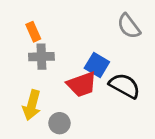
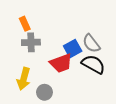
gray semicircle: (129, 26) -> (91, 43), moved
blue square: (97, 65) -> (73, 49), turned 30

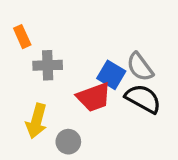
orange rectangle: (25, 24) -> (22, 37), moved
blue square: (73, 49) -> (111, 75), turned -30

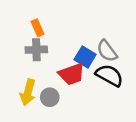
orange rectangle: (22, 37) -> (38, 28), moved
gray circle: (68, 142) -> (50, 97), moved

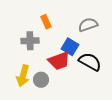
orange rectangle: (38, 28) -> (46, 22), moved
gray semicircle: (107, 51) -> (88, 25), moved, turned 108

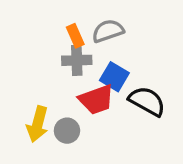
gray semicircle: (88, 25) -> (108, 31), moved
gray cross: (30, 41) -> (77, 60), moved

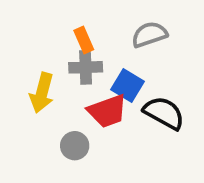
gray semicircle: (108, 31) -> (149, 35), moved
yellow arrow: (38, 124) -> (42, 93), moved

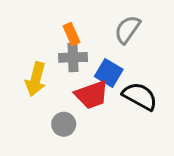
gray semicircle: (149, 35) -> (127, 29), turned -36

